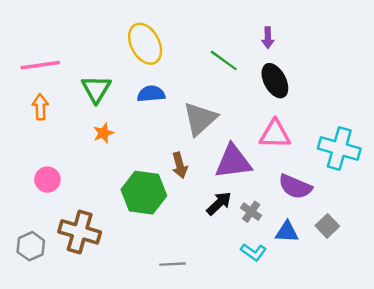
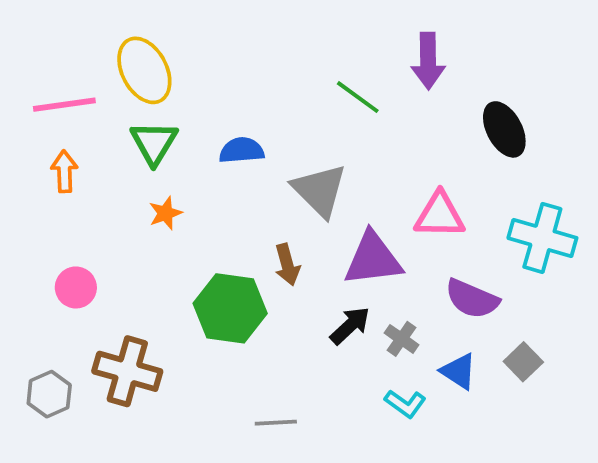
purple arrow: (268, 38) -> (428, 61), size x1.6
yellow ellipse: (145, 44) -> (144, 70), moved
black ellipse: (275, 81) -> (504, 129), moved
gray triangle: (200, 119) -> (320, 190), turned -33
blue triangle: (287, 232) -> (459, 371), turned 30

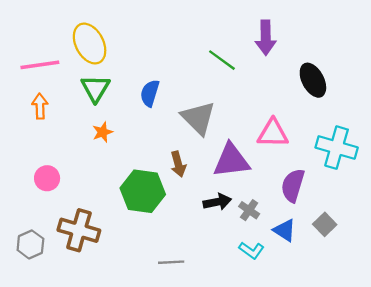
blue semicircle: (242, 150) -> (150, 93), turned -68
purple semicircle: (472, 299) -> (293, 185), turned 84
black arrow: (350, 326) -> (217, 202), turned 32

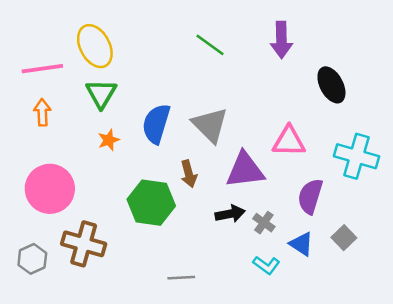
green line: (222, 60) -> (210, 45), moved
blue semicircle: (150, 93) -> (156, 124), moved, size x1.4
pink circle: (47, 178) -> (50, 189), size x1.8

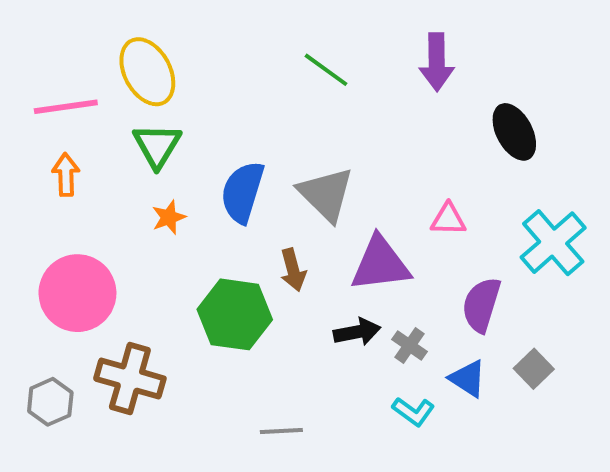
pink triangle: (289, 141) -> (448, 219), size x0.7
cyan cross: (356, 156) -> (553, 243), turned 33

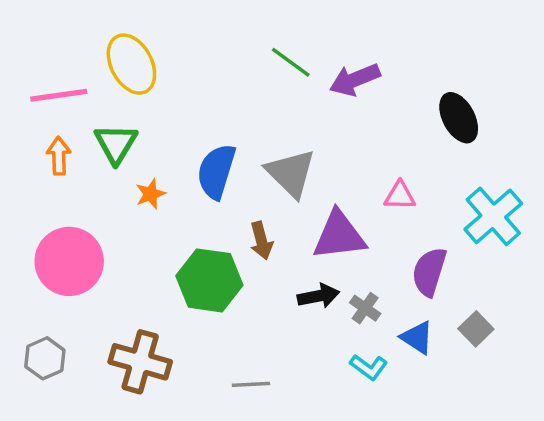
purple arrow: (437, 62) -> (355, 80), moved, turned 69
green triangle: (157, 146) -> (116, 144), moved
brown cross: (130, 379) -> (140, 362), moved

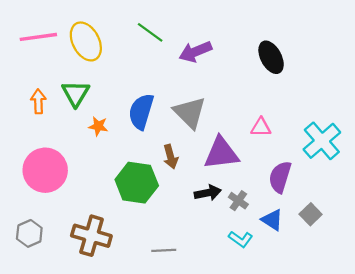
green line: (291, 62) -> (150, 32), moved
purple arrow: (355, 80) -> (195, 52), moved
pink line: (59, 95) -> (38, 37), moved
black ellipse: (459, 118) -> (271, 57), moved
orange star: (151, 194) -> (98, 126), turned 30

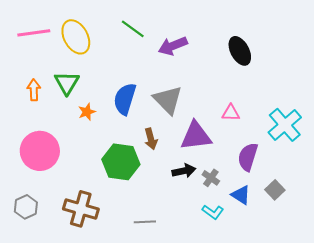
orange star: (98, 126) -> (87, 112), turned -30

